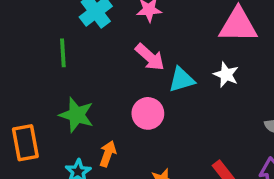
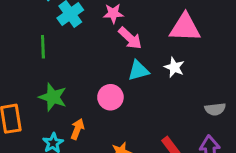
pink arrow: (150, 57) -> (130, 38), moved

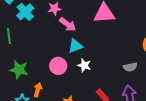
white star: (174, 67) -> (84, 65), moved

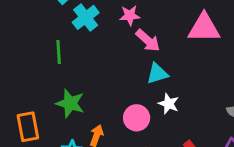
pink circle: (58, 66) -> (137, 118), moved

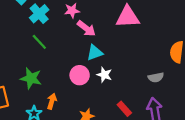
green line: (59, 52) -> (39, 42), moved, turned -36
pink circle: (137, 118) -> (80, 75), moved

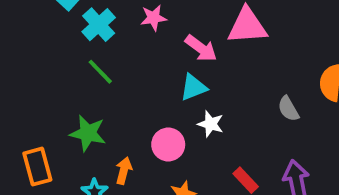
pink arrow: (86, 28) -> (201, 48), moved
pink circle: (80, 75) -> (168, 145), moved
gray semicircle: (156, 77) -> (288, 109), moved, turned 72

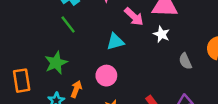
cyan triangle: (193, 87) -> (115, 42), moved
white star: (211, 124) -> (162, 34), moved
green star: (88, 133) -> (56, 63), turned 30

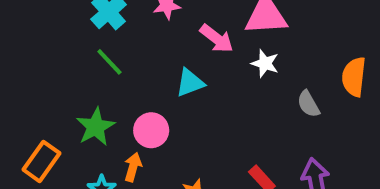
pink circle: (106, 76) -> (151, 130), moved
orange rectangle: (22, 81) -> (42, 161), turned 50

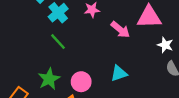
white star: (265, 63) -> (165, 45), moved
cyan triangle: (190, 83) -> (119, 73), moved

